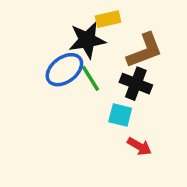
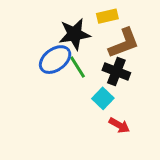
yellow rectangle: (108, 19) -> (107, 16), moved
cyan square: (120, 115) -> (103, 98), turned 30

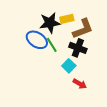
yellow rectangle: (107, 16) -> (67, 19), moved
blue ellipse: (55, 60) -> (37, 40), turned 70

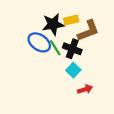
black cross: (78, 48) -> (72, 49), moved
red arrow: (80, 84) -> (85, 89), turned -48

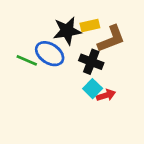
green line: (55, 48) -> (27, 60), moved, turned -35
red arrow: (85, 89) -> (106, 95), moved

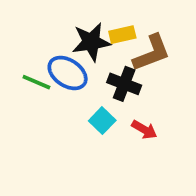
cyan square: (93, 89) -> (102, 121), moved
red arrow: (106, 95) -> (144, 130), turned 48

